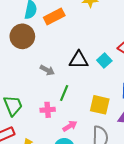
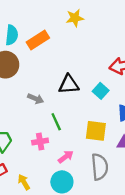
cyan square: (104, 61) -> (101, 91), moved
green line: (64, 93) -> (56, 122), turned -42

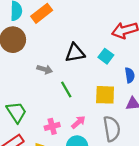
pink cross: (40, 142) -> (52, 126), moved

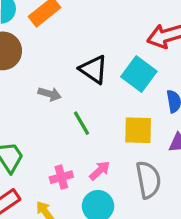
black triangle: (75, 53) -> (94, 69), turned 45
cyan square: (106, 56) -> (139, 74), size x1.5

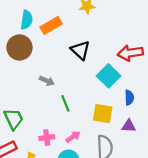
black triangle: (94, 69) -> (80, 50), moved

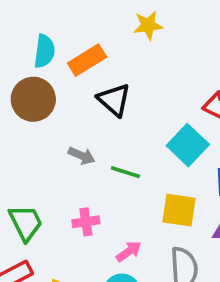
black triangle: (80, 50) -> (114, 100), moved
green line: (65, 103) -> (125, 172), moved, turned -49
pink cross: (47, 138) -> (86, 222), moved

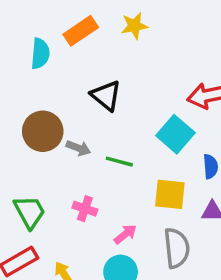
orange rectangle: (87, 60) -> (81, 31), moved
brown circle: (33, 99) -> (43, 131), moved
pink cross: (86, 222) -> (85, 209), turned 30

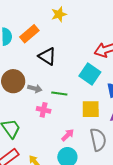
orange rectangle: (81, 31) -> (29, 34), moved
pink cross: (85, 209) -> (44, 110), moved

